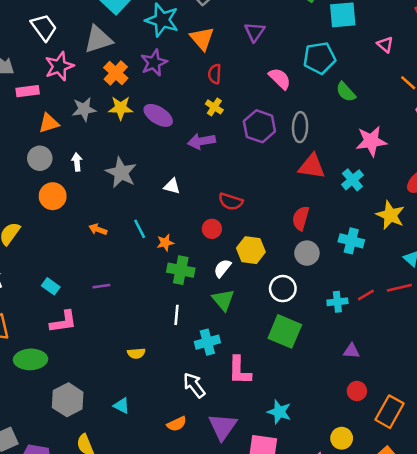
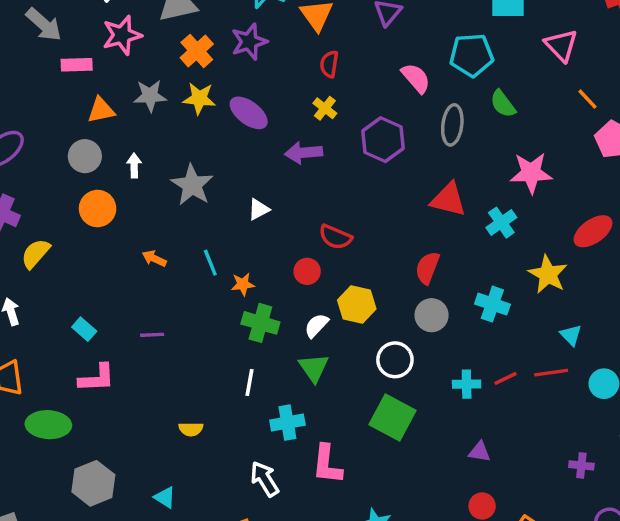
pink triangle: (385, 45) -> (561, 45), size x1.5
gray ellipse: (300, 127) -> (452, 125), moved
white triangle: (172, 186) -> (259, 209), turned -48

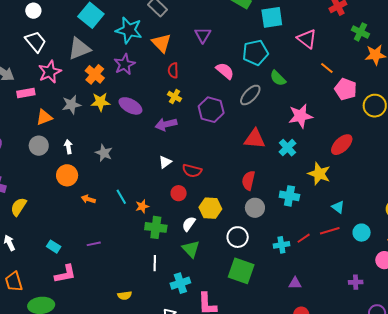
gray ellipse: (452, 125) -> (250, 95), turned 45
gray star: (192, 185) -> (104, 153), size x0.7
orange circle: (98, 209) -> (67, 175), moved
white triangle: (259, 209) -> (165, 162), moved

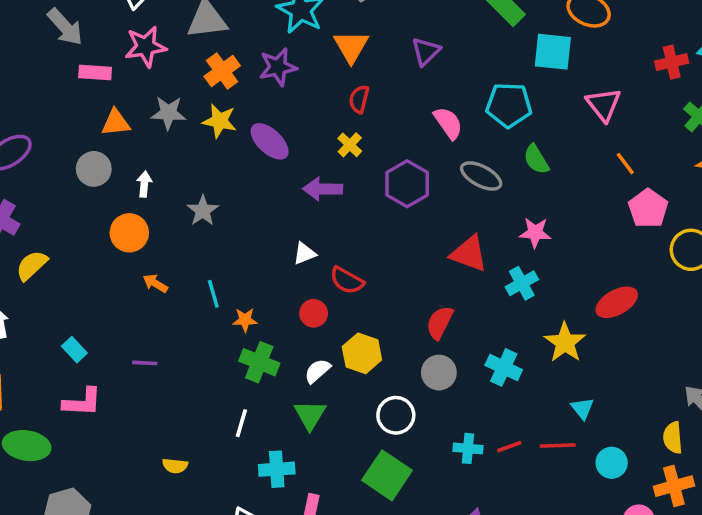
gray ellipse: (250, 95) -> (481, 176), turned 60
pink star: (300, 116) -> (535, 233), moved, size x0.7

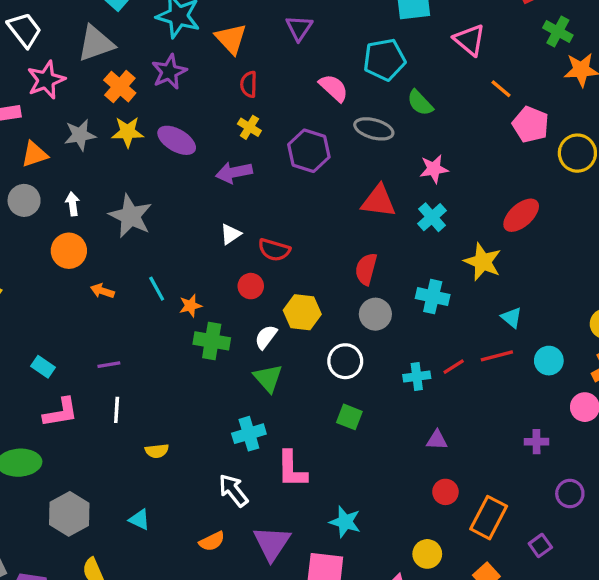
gray star: (203, 211) -> (130, 216), size x1.5
white line: (241, 423) -> (117, 410), moved
green square: (387, 475) -> (349, 417), size x0.6

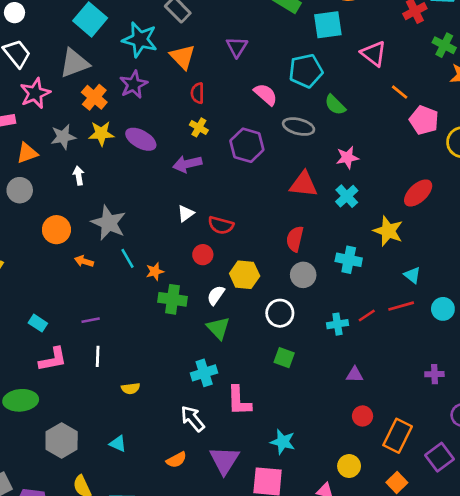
white arrow: (73, 204) -> (79, 176), moved
gray star: (130, 216) -> (109, 223), moved
purple square: (540, 545) -> (440, 457), size x1.5

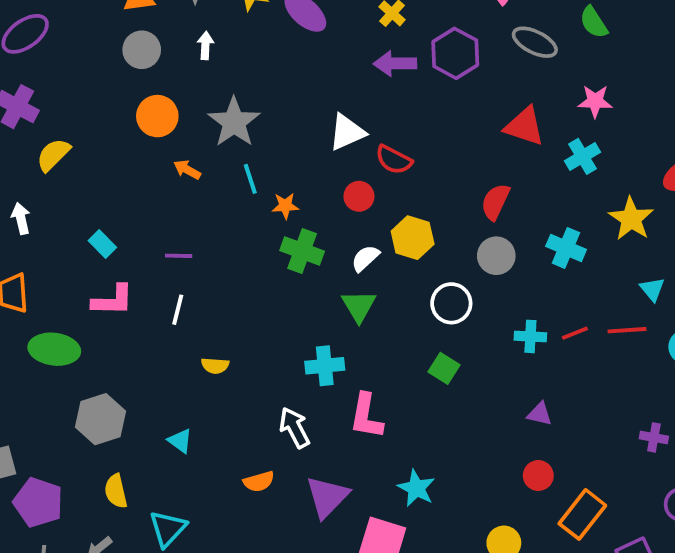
purple arrow: (187, 164) -> (395, 63), moved
gray circle: (20, 190) -> (142, 50), moved
white triangle: (186, 213) -> (347, 132), size x1.5

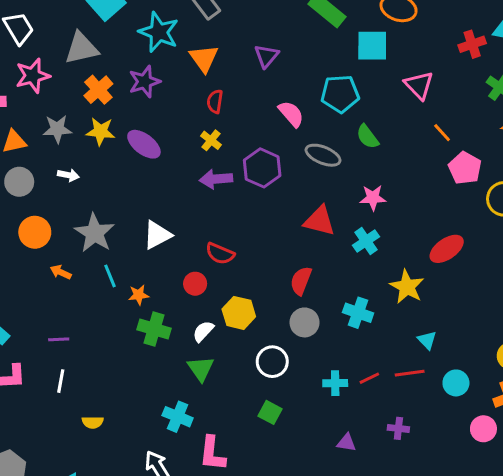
white arrow: (205, 46) -> (68, 175), turned 102
white triangle: (347, 132) -> (157, 235), moved
cyan cross: (325, 366) -> (178, 417), turned 32
purple cross: (654, 437) -> (398, 428), moved

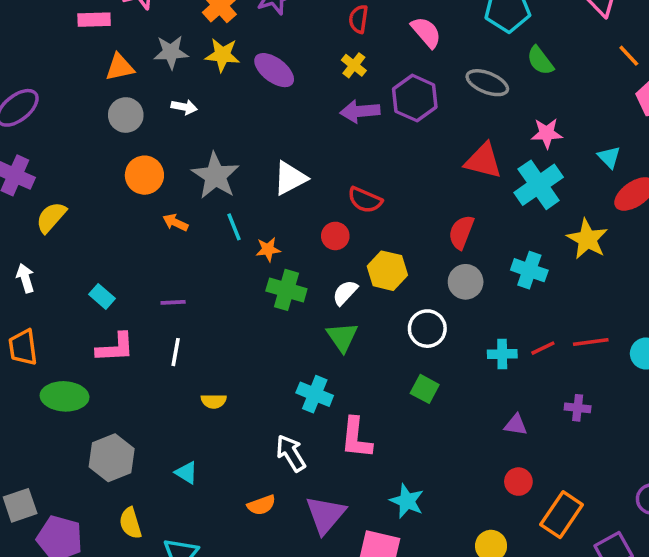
pink semicircle: (291, 114) -> (426, 32), moved
cyan cross: (366, 241) -> (539, 185), size x1.5
cyan triangle: (427, 340) -> (609, 157), moved

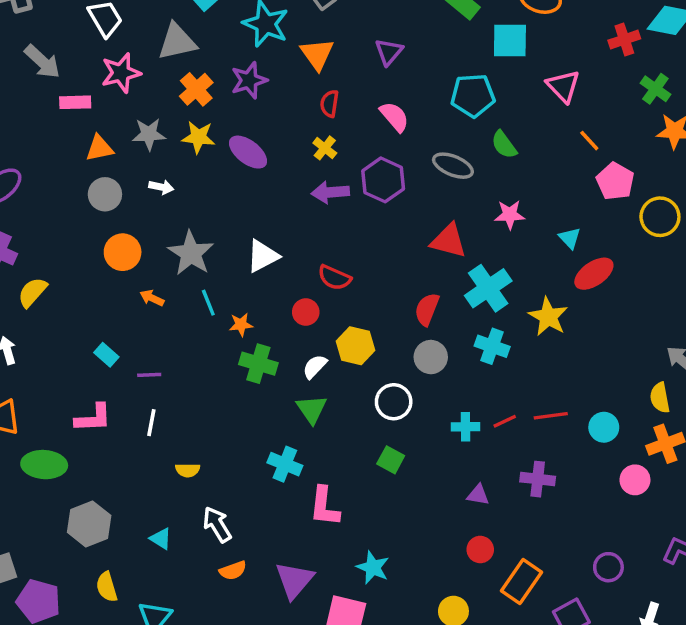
cyan cross: (539, 185) -> (488, 288), moved
cyan rectangle: (102, 296) -> (106, 355), moved
purple cross: (578, 408) -> (538, 479), size x1.4
white arrow: (291, 453) -> (217, 524), moved

